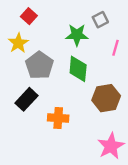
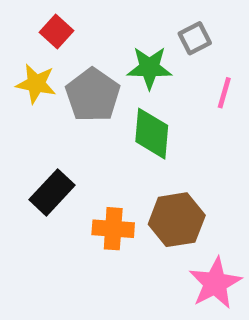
yellow star: (18, 43) -> (36, 84), turned -30
gray pentagon: (39, 65) -> (93, 95), moved
brown hexagon: (106, 98) -> (177, 220), moved

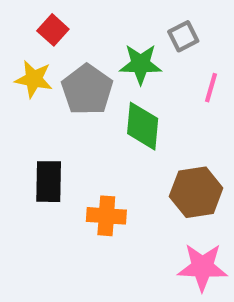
black rectangle: (52, 192) -> (49, 182), turned -42
brown hexagon: (177, 220) -> (196, 192), moved
pink star: (215, 283) -> (202, 267), turned 30

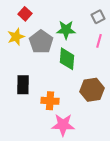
gray square: (183, 36) -> (98, 17), moved
yellow star: (34, 79) -> (16, 37), turned -30
pink star: (202, 267) -> (63, 125), moved

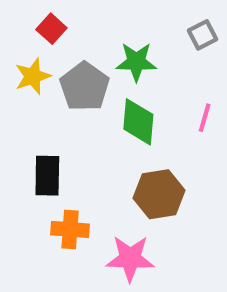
pink line: (99, 41) -> (205, 118), moved
brown hexagon: (92, 90) -> (159, 194), moved
orange cross: (50, 101) -> (70, 229), moved

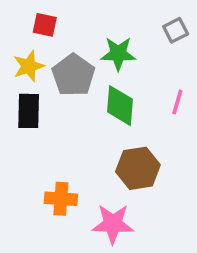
red square: (51, 29) -> (45, 25), turned -30
black rectangle: (47, 176) -> (29, 111), moved

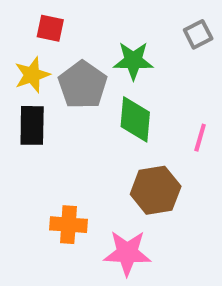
pink line: (177, 102) -> (200, 138), moved

